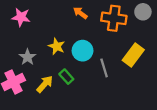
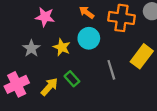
pink star: (21, 17) -> (45, 17), moved
cyan circle: (83, 51) -> (89, 38), moved
gray star: (27, 57) -> (31, 48), moved

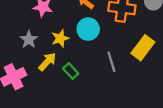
yellow star: (62, 47) -> (60, 38), turned 30
yellow arrow: (49, 87) -> (47, 62), moved

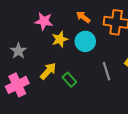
yellow star: (60, 38) -> (60, 39), moved
gray star: (29, 40) -> (18, 51), moved

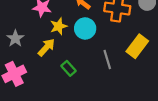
yellow arrow: (48, 71) -> (46, 47), moved

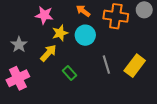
yellow rectangle: (137, 46) -> (135, 66), moved

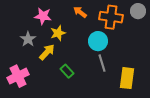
cyan circle: (85, 35) -> (98, 41), moved
gray star: (19, 45) -> (28, 39), moved
yellow rectangle: (135, 66) -> (127, 78), moved, turned -30

